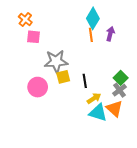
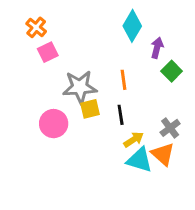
orange line: (91, 35) -> (123, 80), moved
pink square: (34, 37) -> (48, 52), turned -32
green square: (121, 78) -> (172, 71), moved

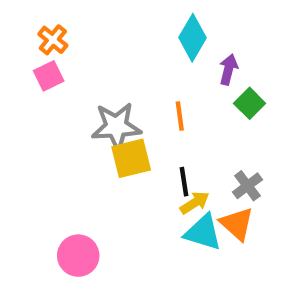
pink square: (48, 52) -> (49, 76), moved
yellow square: (90, 109) -> (131, 158), size x1.4
black line: (121, 115) -> (184, 182), moved
pink circle: (54, 124) -> (78, 256), moved

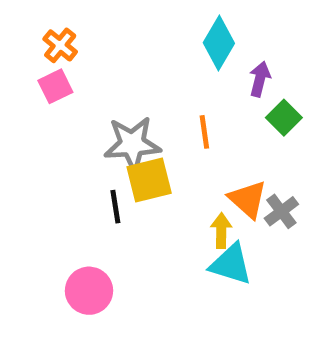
black line: (184, 182) -> (115, 207), moved
yellow arrow: (195, 203) -> (221, 231), turned -56
orange triangle: (237, 224) -> (248, 199), moved

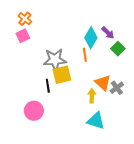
cyan diamond: (219, 43) -> (91, 38), moved
purple arrow: (260, 79) -> (108, 33), turned 120
cyan triangle: (231, 264) -> (96, 121), moved
pink circle: (89, 291) -> (34, 111), moved

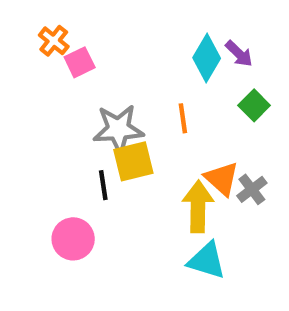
purple arrow: (108, 33) -> (239, 54), moved
pink square: (23, 36) -> (80, 62), moved
cyan diamond: (91, 38) -> (207, 58), moved
yellow arrow: (92, 96) -> (198, 207), size x1.6

